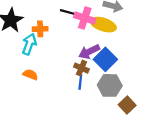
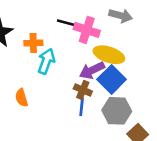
yellow ellipse: (103, 25) -> (109, 55), moved
cyan arrow: (29, 44) -> (46, 61), moved
orange semicircle: (30, 75) -> (22, 98), turned -128

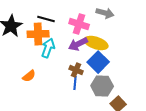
black line: (68, 23) -> (46, 19), moved
orange cross: (33, 43) -> (38, 34), size x1.5
purple arrow: (92, 70) -> (78, 44), moved
orange semicircle: (22, 98) -> (29, 76), turned -112

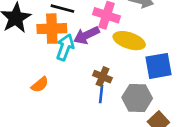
purple arrow: (78, 44) -> (86, 35), moved
blue square: (98, 62) -> (158, 66), moved, turned 35

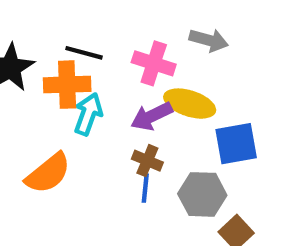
purple arrow: (86, 35) -> (152, 116), moved
orange semicircle: (40, 85) -> (48, 173), size x1.6

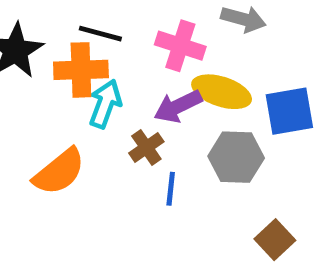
blue square: (236, 144) -> (289, 111), moved
brown cross: (147, 161) -> (146, 147), moved, turned 32
gray hexagon: (202, 194) -> (236, 157), moved

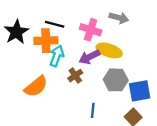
blue square: (289, 111) -> (140, 91), moved
blue line: (171, 189) -> (93, 110), moved

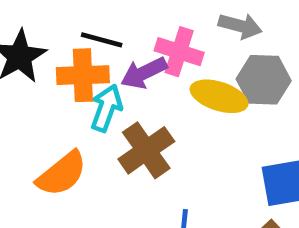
purple arrow: (89, 57) -> (144, 73), moved
brown cross: (75, 76) -> (146, 150), size x1.6
gray hexagon: (116, 80) -> (264, 80), moved

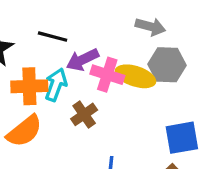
pink cross: (179, 52) -> (107, 75), moved
orange cross: (83, 75) -> (29, 86), moved
brown cross: (146, 150) -> (84, 114), size x0.7

